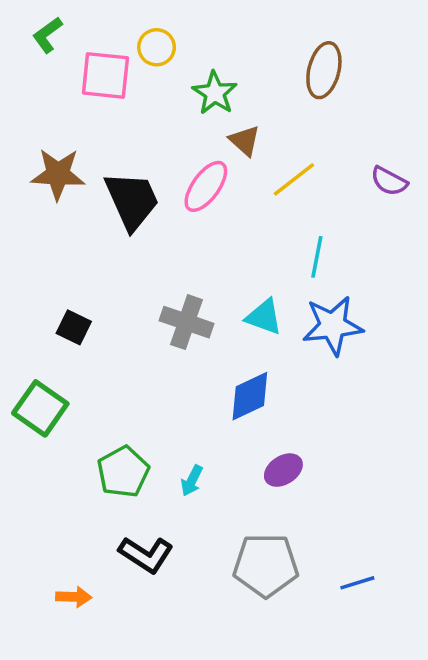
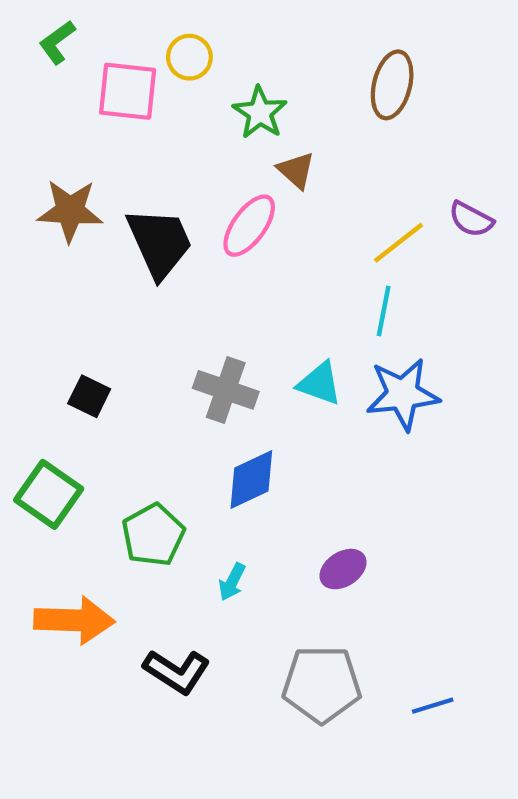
yellow line: (294, 179) -> (398, 243), moved
blue diamond: (250, 396) -> (251, 479), moved
green pentagon: (123, 472) -> (153, 535), moved
orange arrow: (74, 597) -> (74, 620), moved, size x1.8

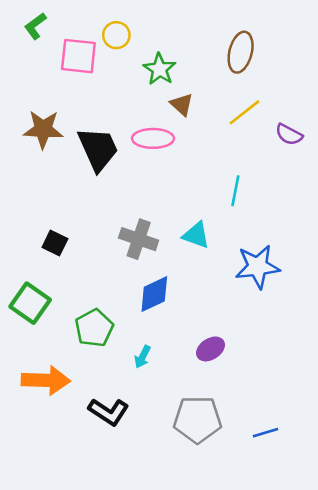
pink ellipse: (249, 226) -> (153, 138), turned 54
yellow line: (398, 243) -> (244, 112), moved
blue star: (403, 394) -> (258, 267), moved

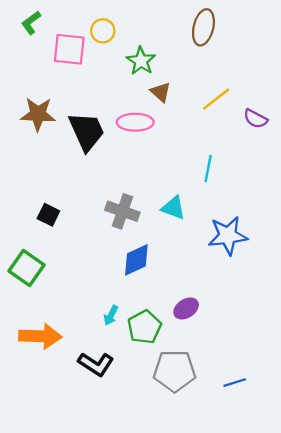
brown ellipse: (241, 52) -> (203, 27), moved
green pentagon: (94, 328) -> (144, 327), moved
cyan arrow: (143, 357) -> (111, 315), moved

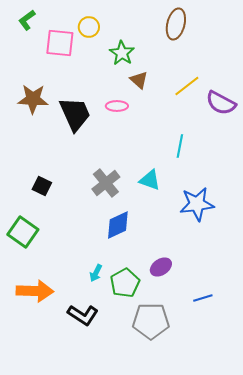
purple semicircle: (255, 119) -> (221, 103), size x1.4
pink ellipse: (135, 122) -> (117, 106), size x0.7
gray cross: (122, 211) -> (106, 183), turned 32
blue line: (235, 383) -> (203, 298), moved

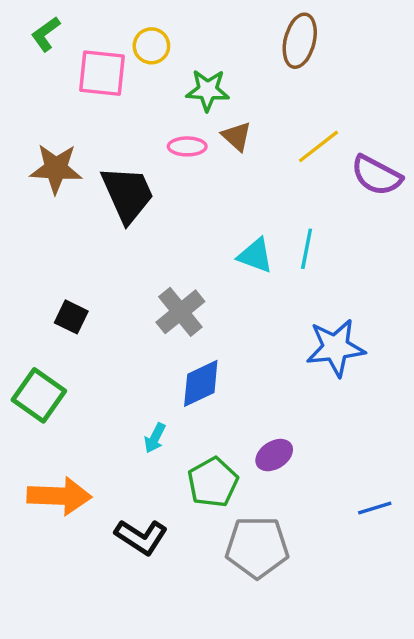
green star: (122, 53) -> (208, 90), turned -30
pink ellipse: (117, 106) -> (187, 146), moved
cyan triangle: (150, 180) -> (255, 256), moved
cyan arrow: (96, 273) -> (155, 438), moved
blue line: (203, 298) -> (375, 508), moved

